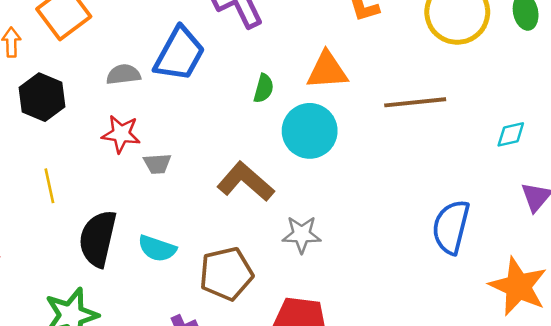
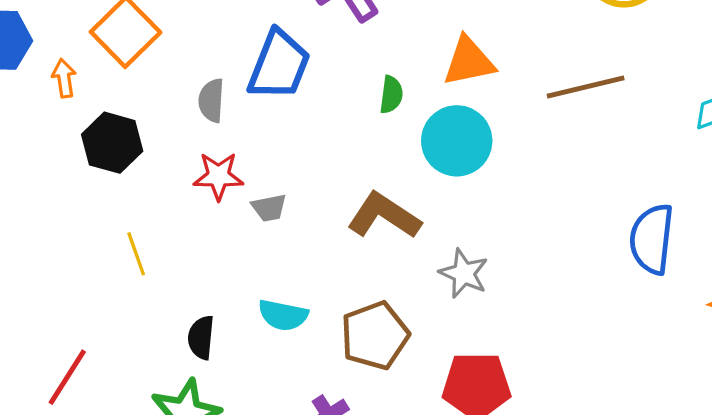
gray semicircle: (123, 75) -> (211, 100), turned -72
gray star: (302, 234) -> (464, 273), turned 30
black semicircle: (98, 239) -> (201, 337), moved, size x0.6

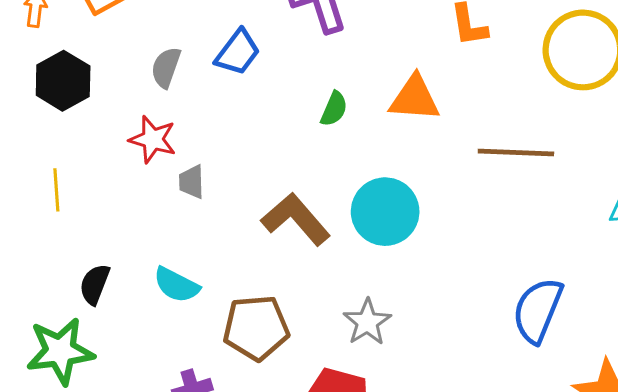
blue trapezoid: (279, 65) -> (238, 52), size x0.7
cyan circle: (457, 141) -> (385, 212), moved
gray trapezoid: (269, 208) -> (192, 182), turned 84
gray star: (464, 273) -> (367, 322), moved

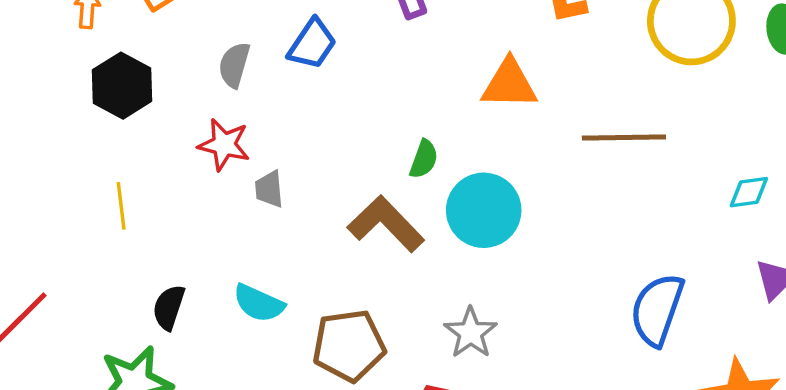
green semicircle: (334, 109) -> (424, 159), moved

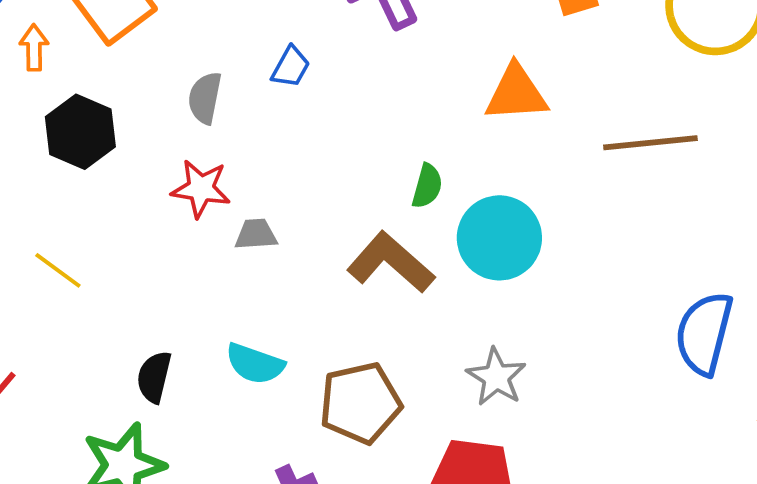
blue trapezoid: (312, 44) -> (291, 67), size x0.7
gray trapezoid: (269, 189) -> (256, 234), turned 96
yellow line: (121, 206) -> (58, 270), moved, turned -42

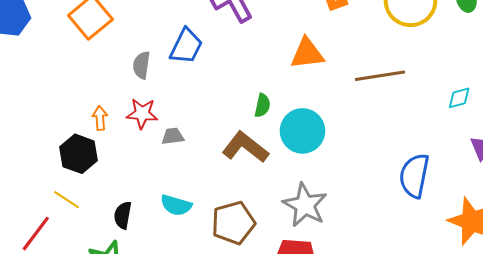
orange arrow: (34, 48) -> (100, 118), moved
blue trapezoid: (291, 67) -> (186, 46), size x1.6
black hexagon: (80, 132) -> (78, 154), moved
yellow line: (58, 270) -> (67, 200), moved
gray star: (496, 377) -> (305, 205), size x1.4

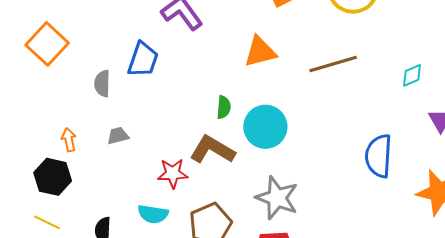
red star: (142, 114) -> (173, 173), moved
gray trapezoid: (173, 136) -> (118, 136), moved

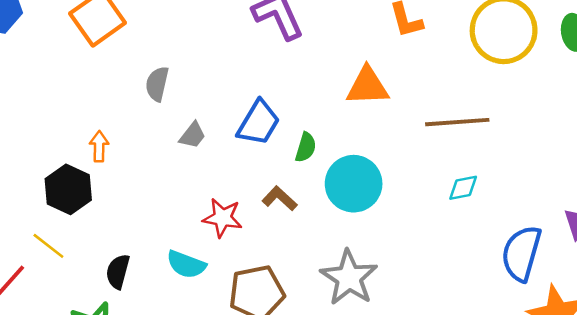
blue trapezoid: (143, 60) -> (258, 123), moved
cyan diamond: (412, 75) -> (463, 188), moved
gray trapezoid: (118, 136) -> (192, 135), moved, turned 130
brown L-shape: (212, 150) -> (280, 198), size x0.6
blue semicircle: (379, 156) -> (521, 253), moved

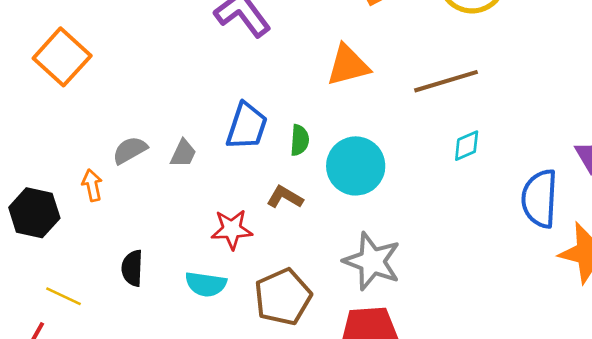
gray semicircle: (157, 84) -> (130, 150), moved, turned 60
black hexagon: (68, 189) -> (34, 213), moved
black semicircle: (118, 272) -> (132, 268), moved

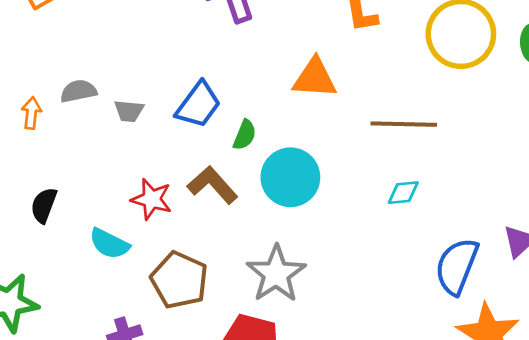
gray trapezoid: (183, 153) -> (129, 111), turned 52
brown L-shape: (285, 197) -> (213, 185), size x1.4
brown pentagon: (283, 297) -> (179, 280), turned 30

